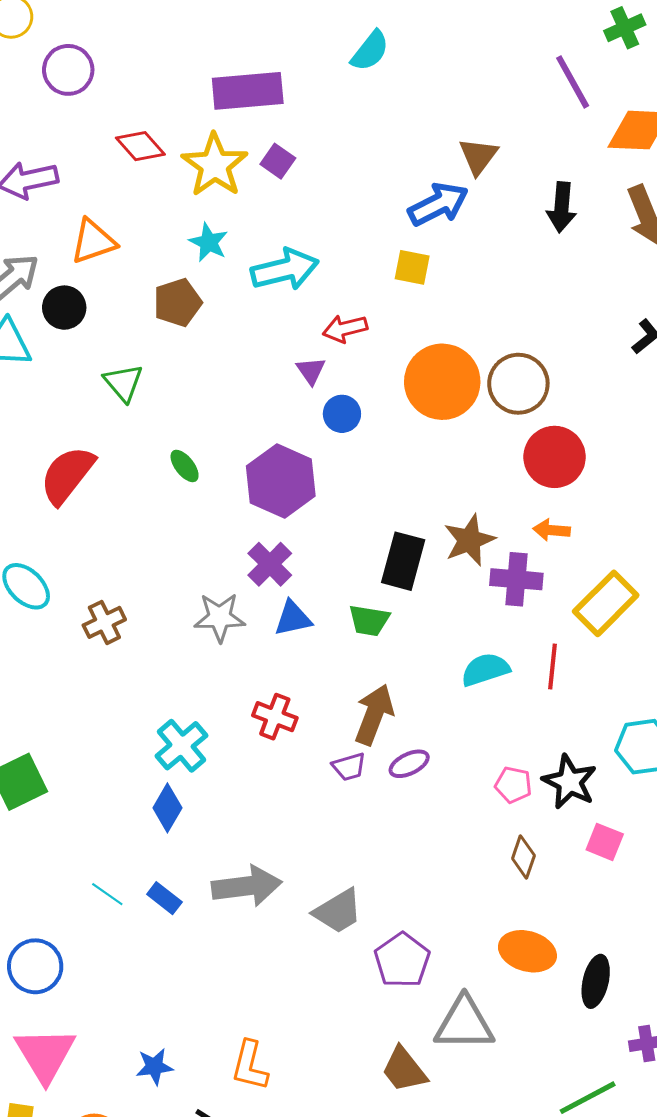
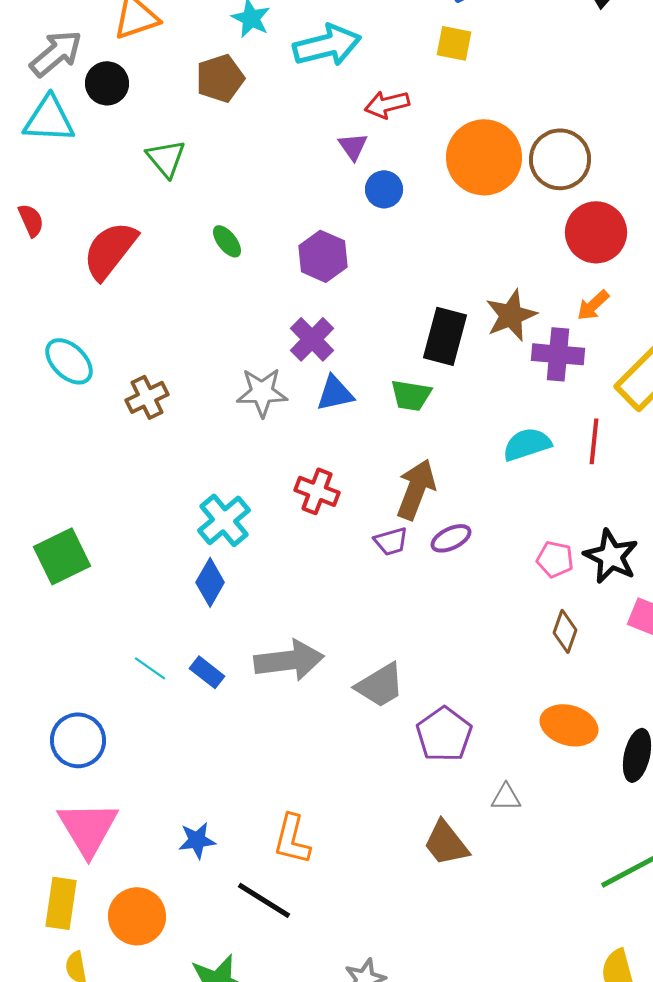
purple hexagon: (281, 481) -> (323, 256), size x0.7
orange arrow: (552, 530) -> (593, 305), turned -48
gray triangle: (464, 1023) -> (506, 797), size x0.5

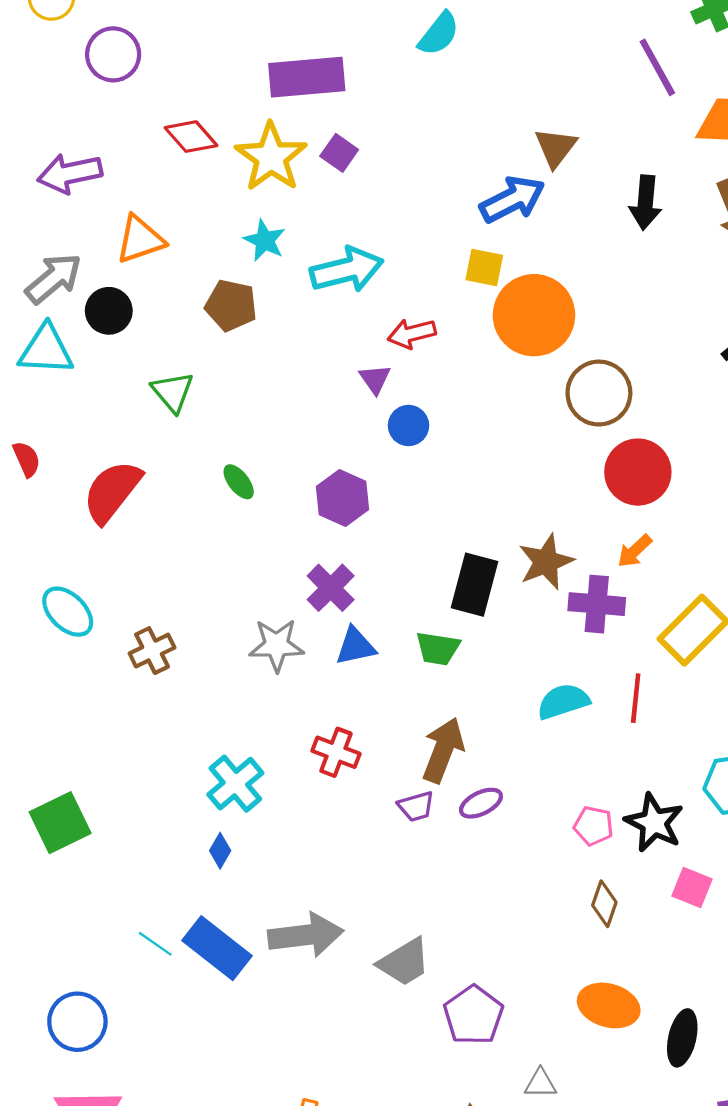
brown pentagon: (220, 78) -> (231, 305), turned 30
orange circle: (484, 157) -> (534, 315), moved
blue diamond: (210, 582) -> (220, 851), size x0.7
blue rectangle: (207, 672) -> (217, 948), size x1.8

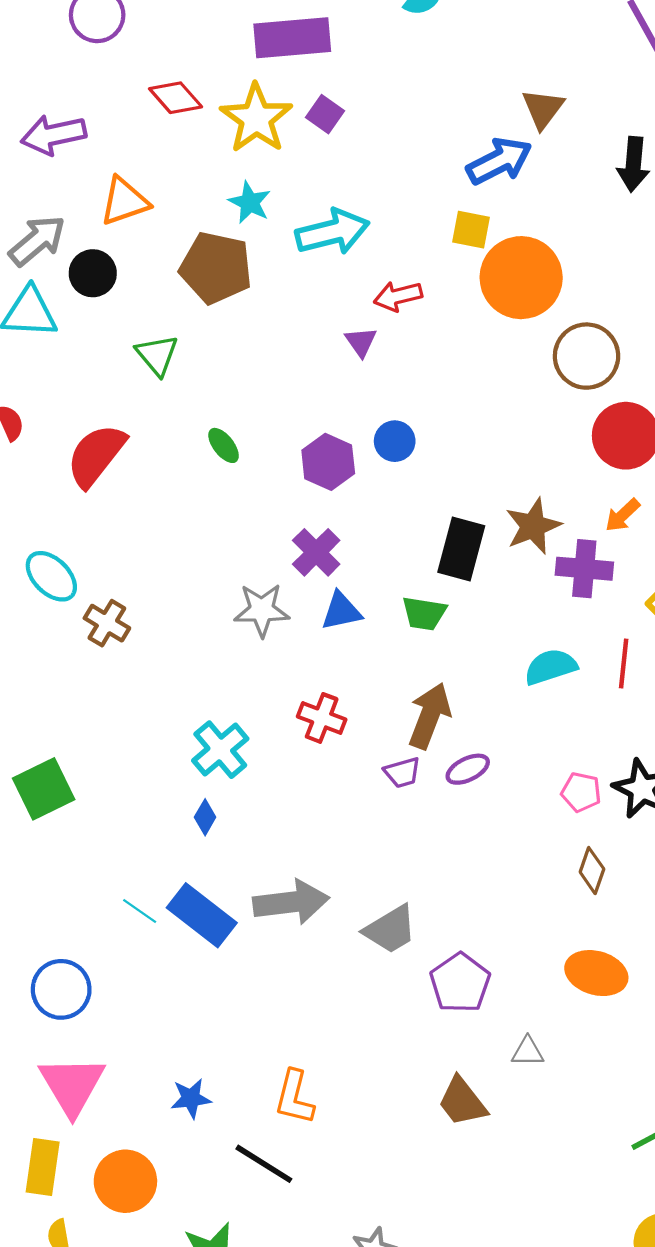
brown pentagon: (231, 305) -> (216, 268), size x1.4
blue circle: (408, 426) -> (395, 441), moved
brown cross: (152, 651) -> (107, 623), moved, turned -33

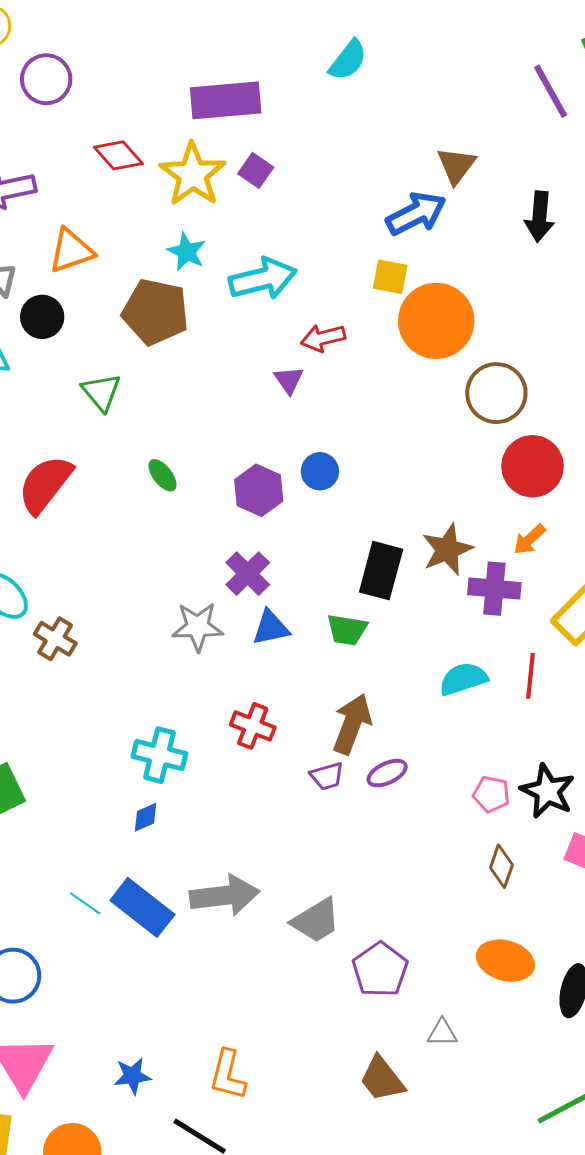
cyan cross: (220, 750) -> (159, 755), turned -36
blue diamond: (205, 817) -> (145, 817), turned 36

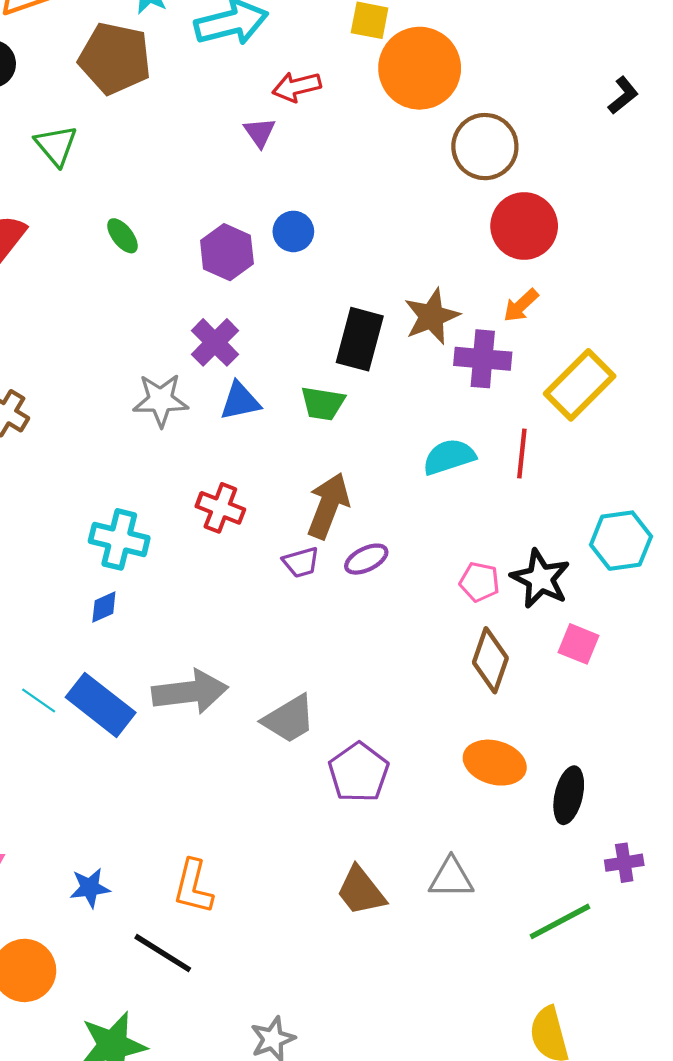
brown diamond: (501, 866) -> (490, 660), size x1.4
gray triangle: (442, 1033) -> (451, 878), moved, size x1.4

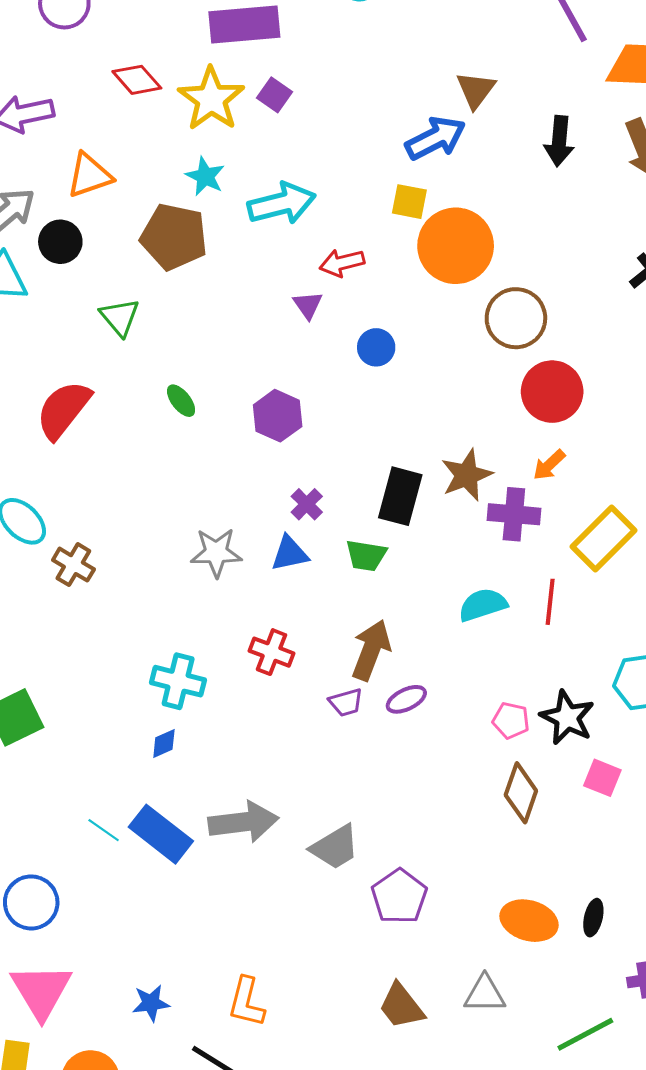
blue circle: (293, 231) -> (376, 347), moved
purple cross: (215, 342) -> (307, 504), moved, size x0.7
orange ellipse: (495, 763) -> (529, 921), moved
black ellipse: (569, 795) -> (593, 918), size x0.7

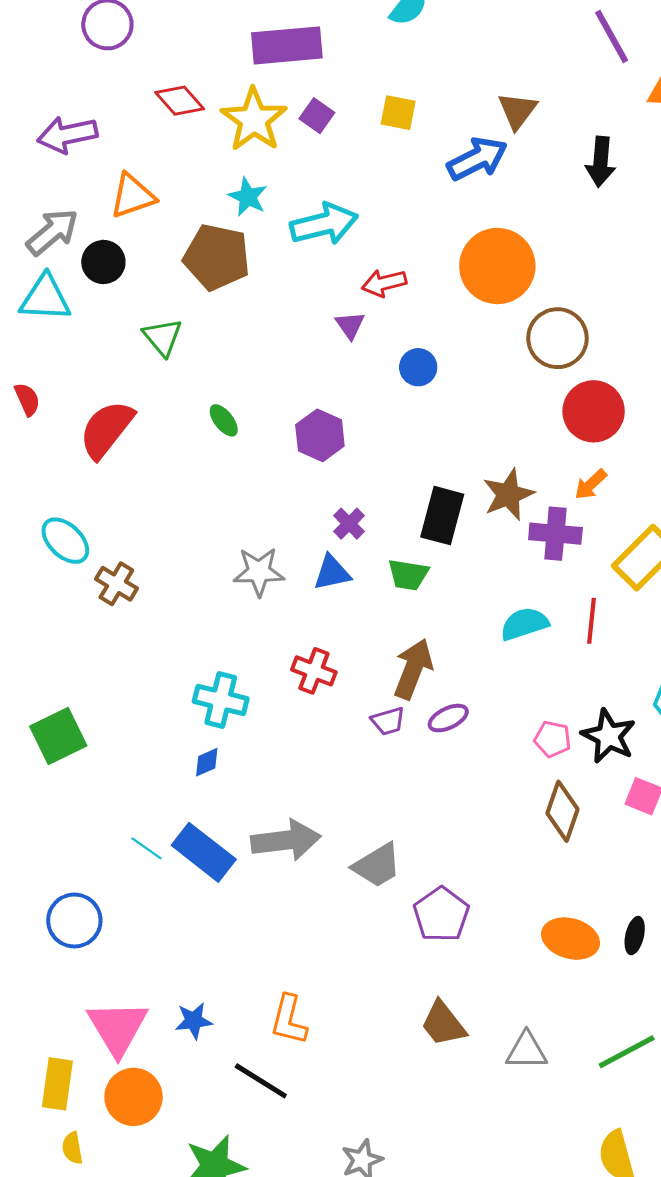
yellow square: (409, 202) -> (398, 113), moved
pink triangle: (41, 991) -> (117, 1028), moved
gray triangle: (485, 994) -> (526, 1051), moved

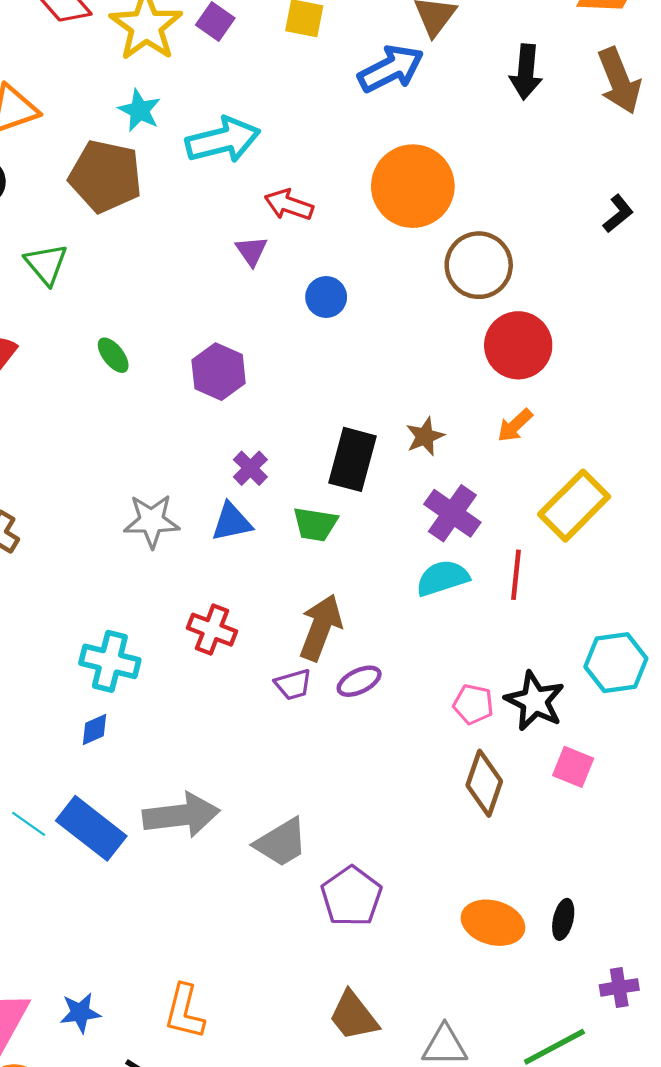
red arrow: (384, 283) -> (289, 205), turned 33
brown star: (508, 495) -> (425, 436), size x0.7
purple cross: (555, 534) -> (452, 513), moved, turned 30

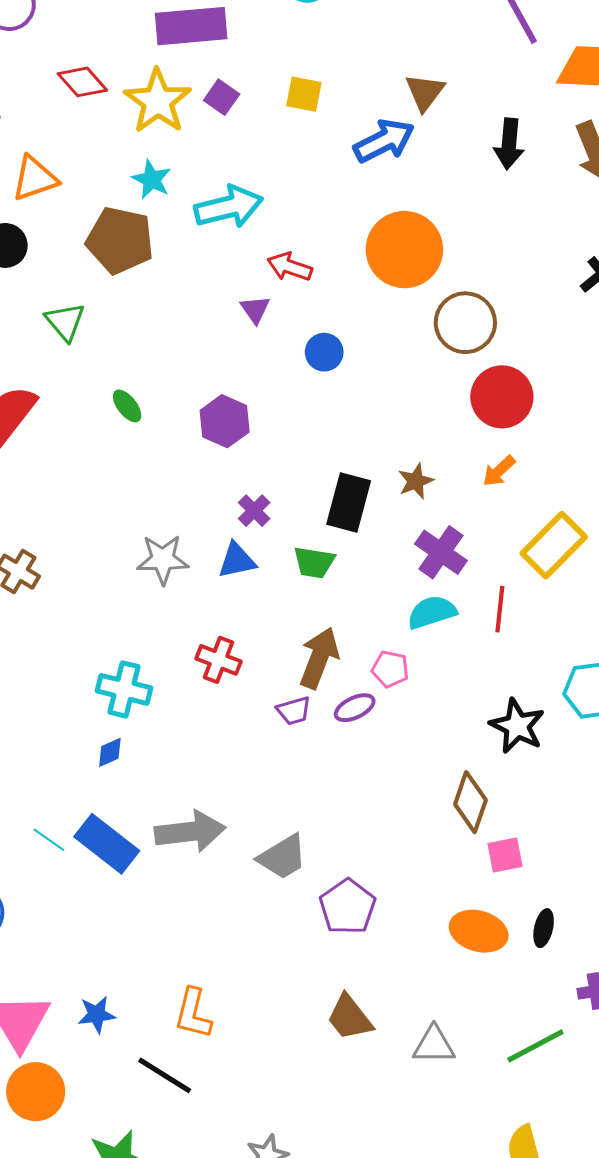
pink pentagon: (473, 704) -> (390, 669), moved
pink square: (573, 767) -> (505, 855), moved, turned -33

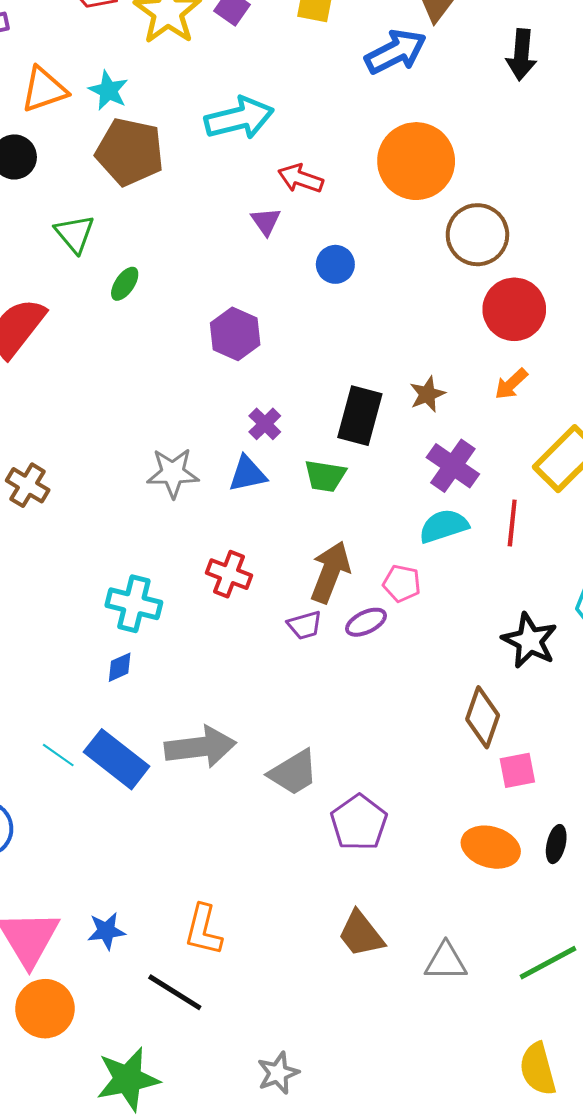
cyan star: (151, 179) -> (108, 91), moved
green ellipse: (127, 406) -> (125, 284), moved, turned 72

